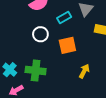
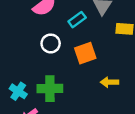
yellow arrow: (84, 71) -> (109, 82), turned -112

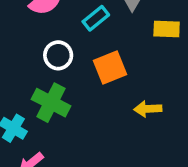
green cross: (50, 89) -> (51, 103), moved, turned 30

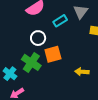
orange square: (110, 67) -> (53, 54), moved

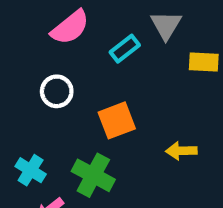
white circle: (38, 38) -> (57, 91), moved
green cross: (31, 62) -> (93, 175), moved

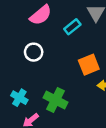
orange square: (117, 120) -> (89, 65), moved

